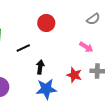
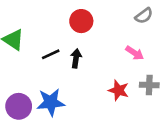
black arrow: (40, 67) -> (76, 58), moved
blue star: (46, 89) -> (51, 102), moved

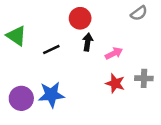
pink arrow: (135, 53) -> (114, 53), moved, turned -60
black arrow: (76, 58) -> (88, 42), moved

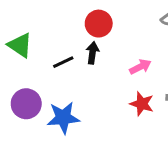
black arrow: (88, 42) -> (92, 53), moved
purple circle: (21, 98) -> (26, 104), moved

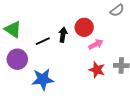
red circle: (99, 24) -> (84, 27), moved
purple circle: (26, 104) -> (17, 59), moved

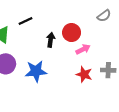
black line: (43, 41) -> (25, 21), moved
blue star: (43, 79) -> (36, 71), moved

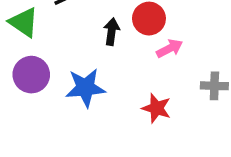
red star: (84, 74) -> (156, 108), moved

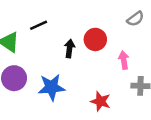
pink arrow: (170, 48) -> (124, 60), moved, turned -72

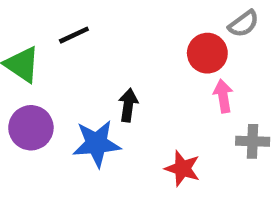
red circle: (95, 39) -> (207, 53), moved
black arrow: (70, 48) -> (128, 105), moved

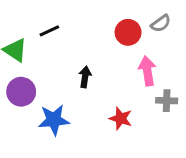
red circle: (207, 53) -> (128, 32), moved
pink arrow: (223, 96) -> (147, 71), size x1.4
blue star: (97, 144) -> (54, 120), moved

